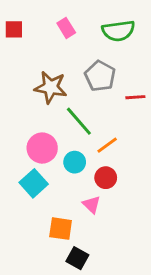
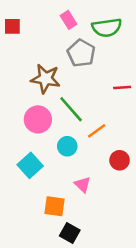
pink rectangle: (66, 28) -> (68, 20), moved
gray pentagon: (100, 76) -> (81, 53), moved
pink circle: (42, 148) -> (38, 119), moved
red circle: (106, 178) -> (120, 160), moved

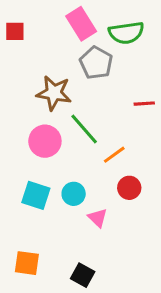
pink rectangle: (68, 20) -> (81, 24), size x1.5
cyan circle: (67, 146) -> (74, 194), moved
red circle: (120, 160) -> (129, 188), moved
cyan square: (30, 165) -> (36, 195), turned -30
orange square: (54, 206) -> (27, 263), moved

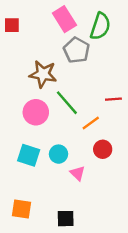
green semicircle: (126, 33) -> (100, 26), turned -64
red line: (144, 104) -> (113, 99), moved
black square: (83, 275) -> (66, 219), turned -30

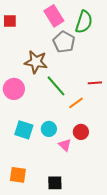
pink circle: (36, 112) -> (14, 89), moved
red circle: (103, 149) -> (81, 132), moved

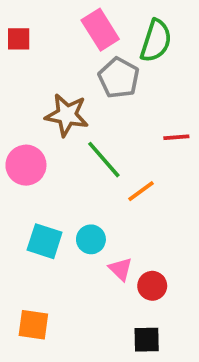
red line: (95, 83) -> (176, 137), moved
red circle: (81, 132) -> (152, 286), moved
black square: (55, 183) -> (147, 340), moved

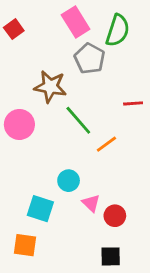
red square: (19, 39) -> (14, 29), turned -36
cyan square: (45, 241) -> (40, 209), moved

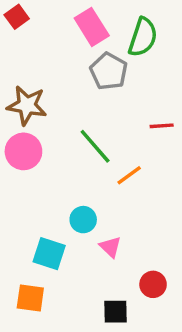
red square: (14, 29) -> (17, 17), moved
brown star: (50, 87) -> (27, 105), moved
red circle: (115, 216) -> (153, 284), moved
black square: (111, 256) -> (116, 312), moved

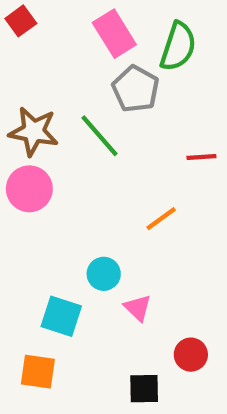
green line: (95, 146) -> (99, 136), moved

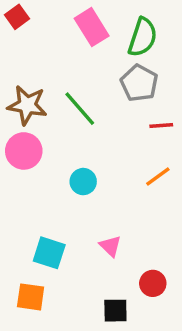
gray pentagon: (136, 89) -> (139, 83), moved
orange line: (161, 219) -> (158, 176), moved
cyan circle: (104, 274) -> (83, 182), moved

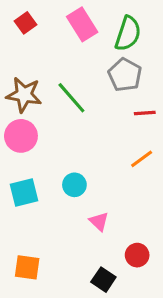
red square: (17, 17) -> (26, 23), moved
cyan circle: (83, 182) -> (74, 185), moved
cyan square: (49, 253) -> (24, 192), moved, turned -32
black square: (115, 311) -> (103, 280), turned 35

